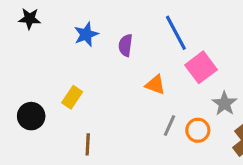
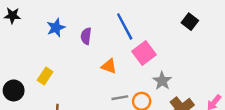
gray line: (170, 126) -> (120, 98), turned 56

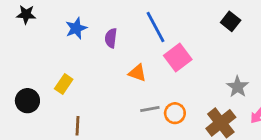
gray star: (162, 81) -> (238, 87), moved

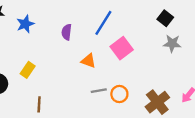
blue line: (155, 27) -> (103, 23), turned 60
blue star: (76, 28) -> (25, 24), moved
gray star: (238, 87) -> (172, 44), moved, turned -30

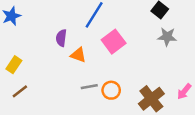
purple semicircle: (67, 32) -> (61, 38), moved
brown line: (39, 104) -> (20, 91), moved, turned 49

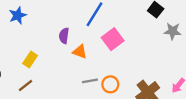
gray star: (167, 37) -> (173, 31), moved
yellow rectangle: (14, 65) -> (30, 59), moved

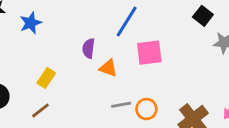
pink square: (113, 39) -> (149, 53), turned 30

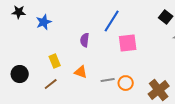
orange triangle: (108, 68) -> (81, 72), moved
yellow rectangle: (46, 78) -> (55, 61), turned -56

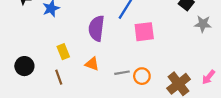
purple semicircle: (85, 40) -> (96, 28), size x1.6
brown line: (51, 84) -> (59, 77), turned -72

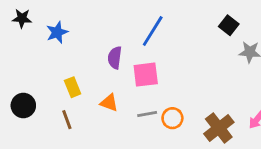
purple semicircle: (96, 28) -> (115, 58), size x0.7
pink square: (144, 32) -> (146, 75), moved

